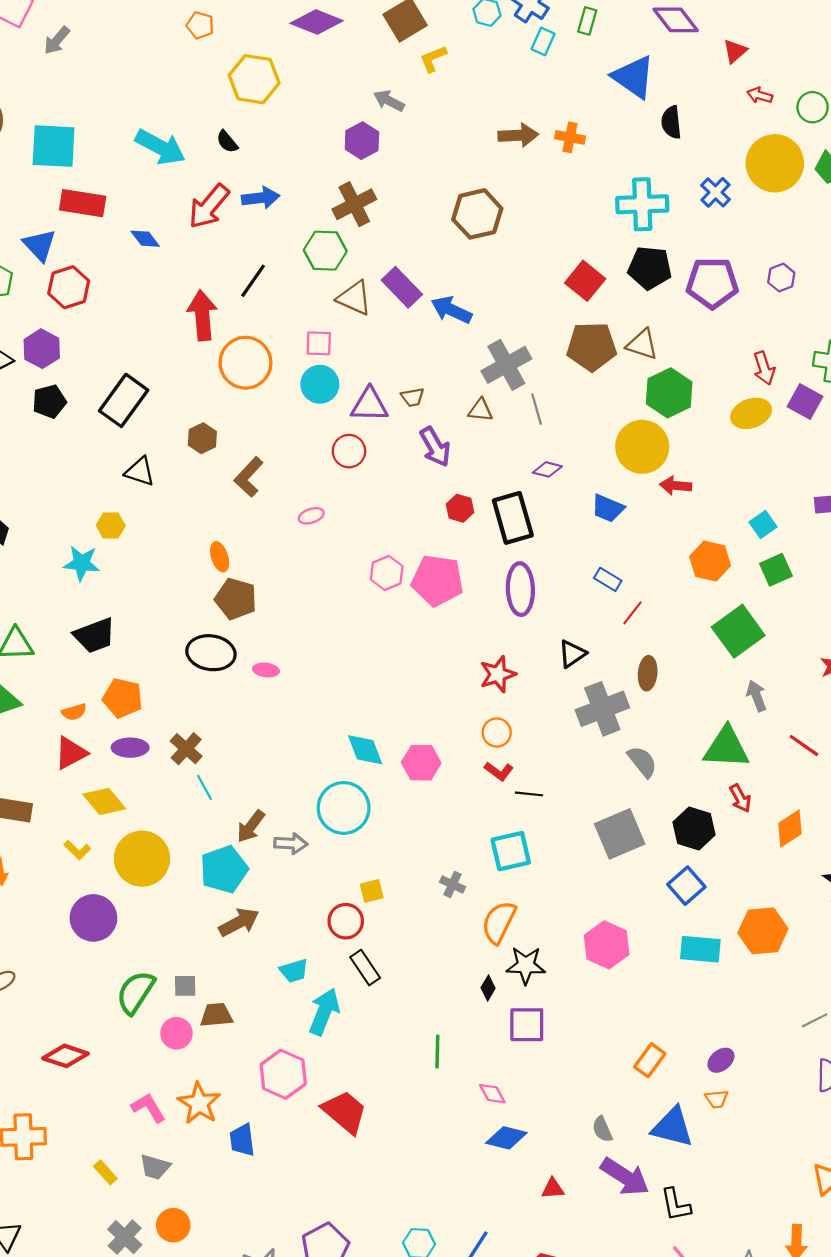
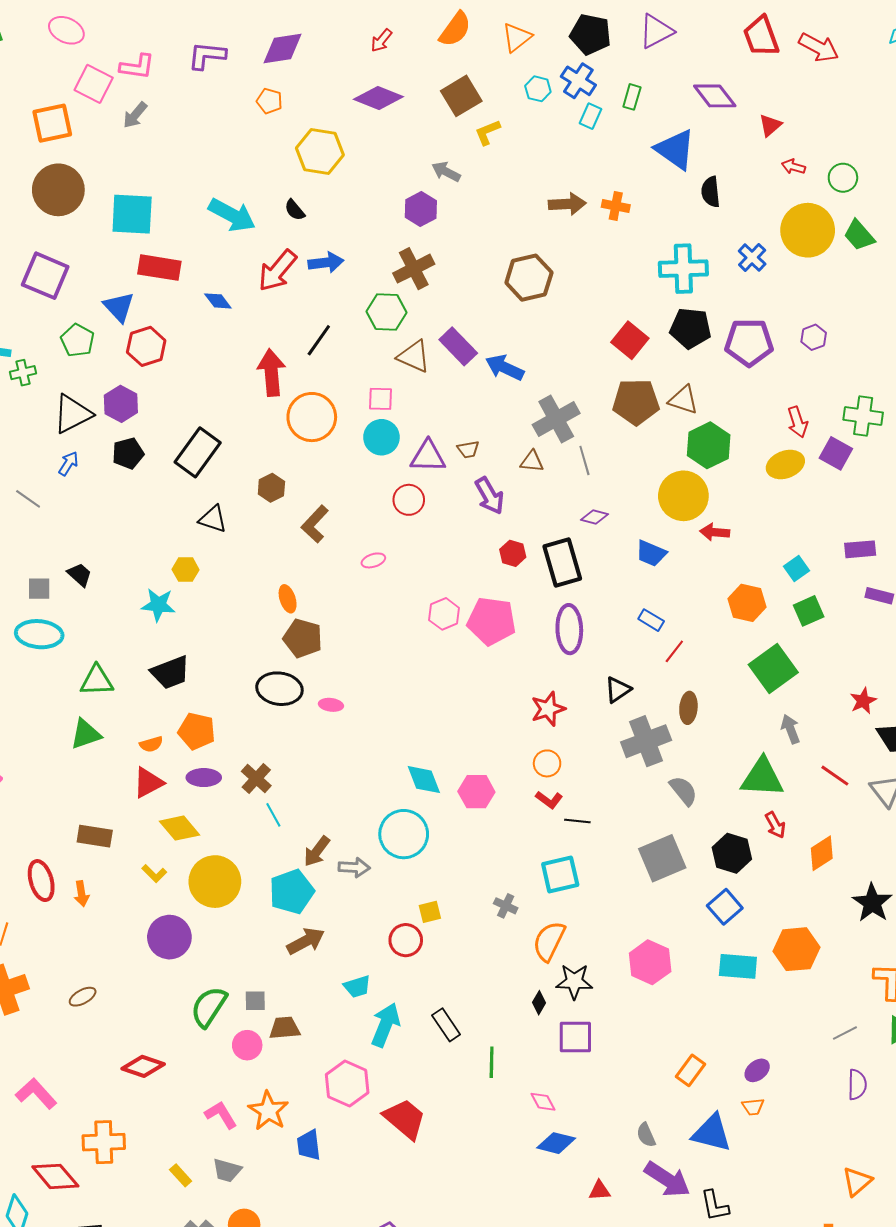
black rectangle: (365, 968) -> (446, 1025), moved

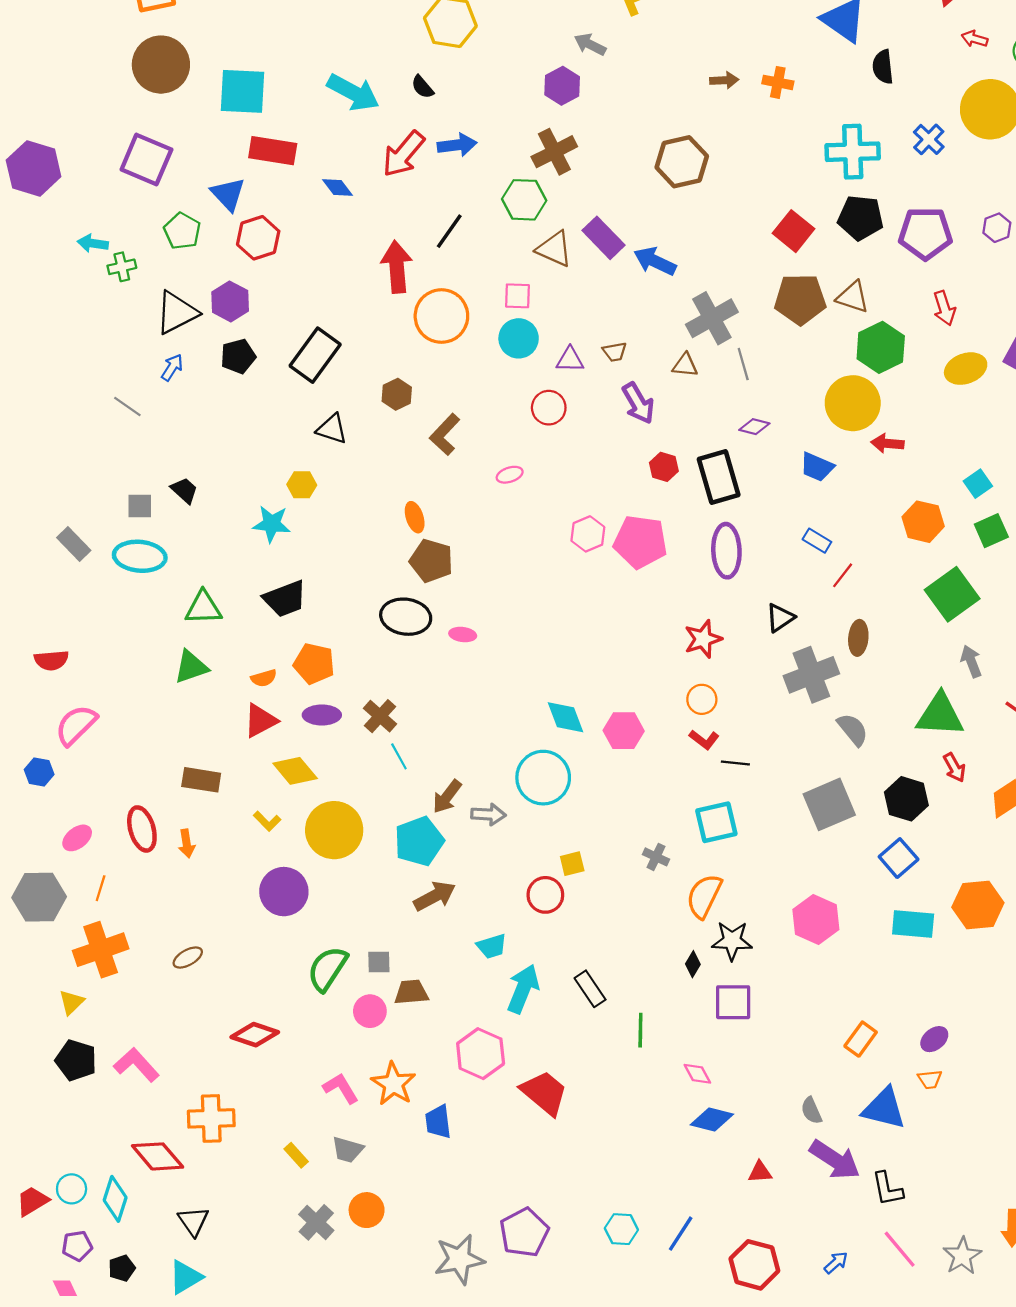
brown arrow: (567, 204) -> (724, 80), size x0.7
red arrow: (798, 422) -> (944, 308), moved
purple triangle: (428, 456) -> (570, 360), size x0.7

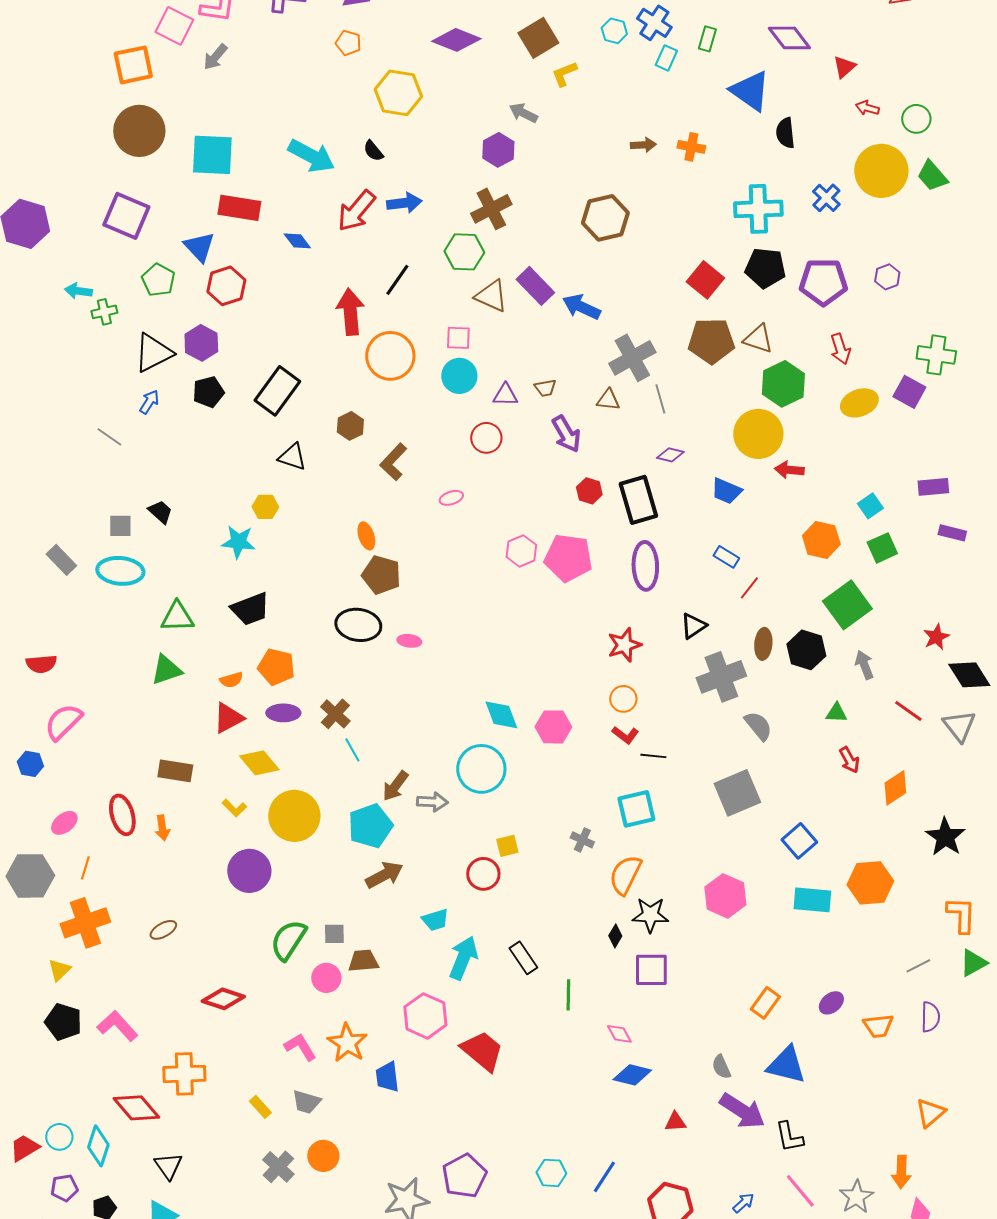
green triangle: (940, 715) -> (836, 713), size x0.5
black hexagon: (906, 799) -> (806, 650), moved
orange trapezoid: (930, 1079) -> (878, 1026), moved, size x1.4

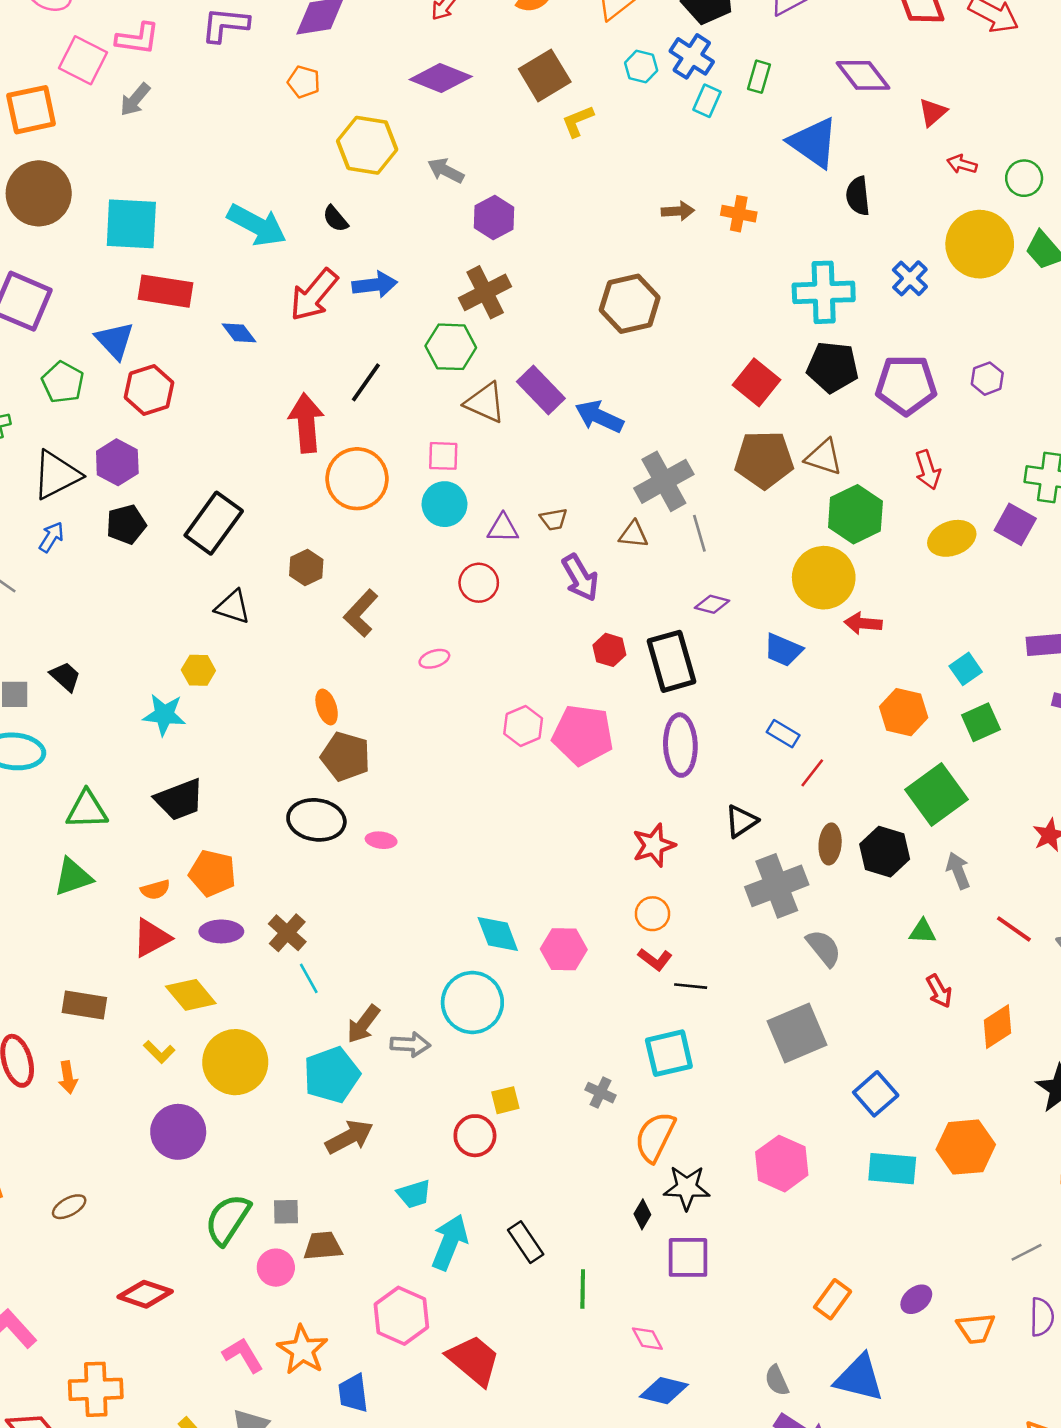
gray arrow: (523, 113) -> (446, 171), moved

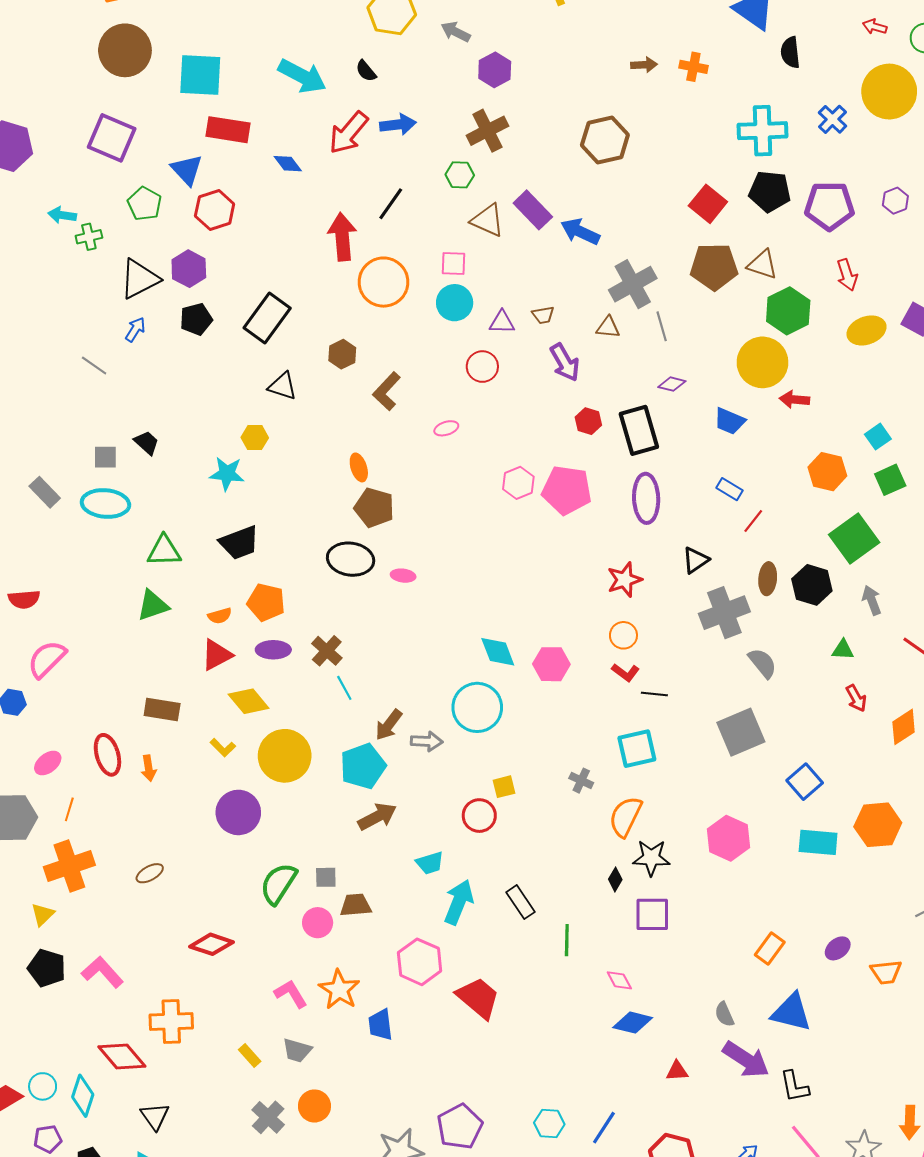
green hexagon: (451, 347) -> (460, 175), size x0.7

